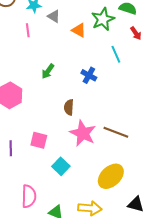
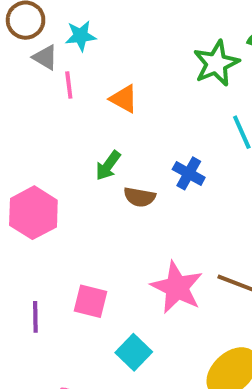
gray triangle: (54, 16) -> (45, 57), moved
orange triangle: (79, 30) -> (124, 99), moved
brown semicircle: (69, 107) -> (140, 197), moved, turned -84

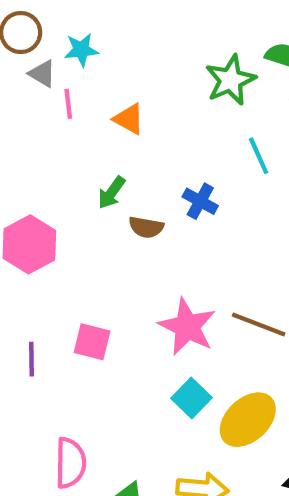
cyan square: (134, 352) -> (192, 398), moved

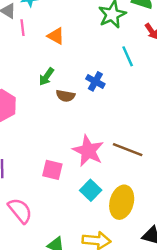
pink square: (92, 342) -> (52, 170), moved
yellow ellipse: (248, 420) -> (122, 202), turned -32
pink semicircle: (70, 463) -> (20, 211), moved, turned -40

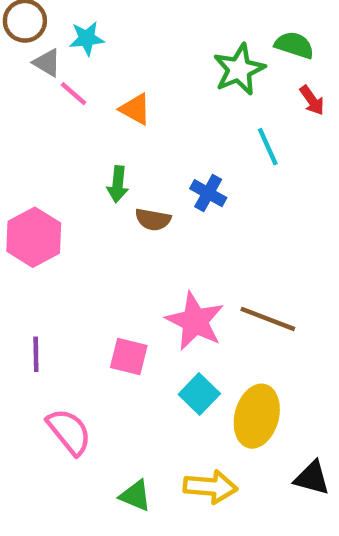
pink line: (22, 28) -> (73, 94), turned -42
green arrow: (46, 77) -> (118, 184), turned -30

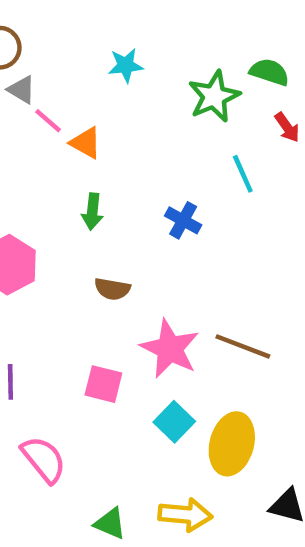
cyan star: (87, 38) -> (126, 65), moved
orange triangle: (135, 109) -> (86, 143), moved
brown semicircle: (153, 220) -> (112, 289), moved

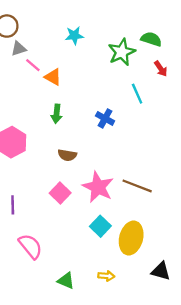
gray triangle: (22, 90) -> (19, 49), turned -49
pink square: (103, 384) -> (60, 193), moved, turned 30
yellow arrow: (185, 515) -> (106, 276), size x0.6

